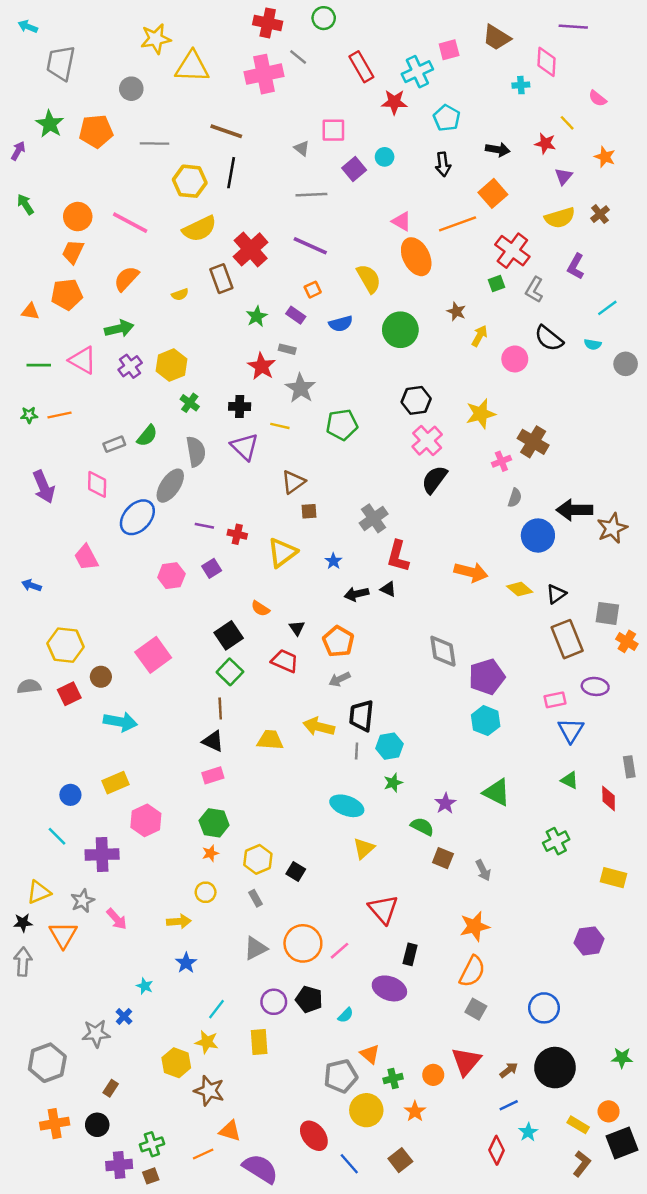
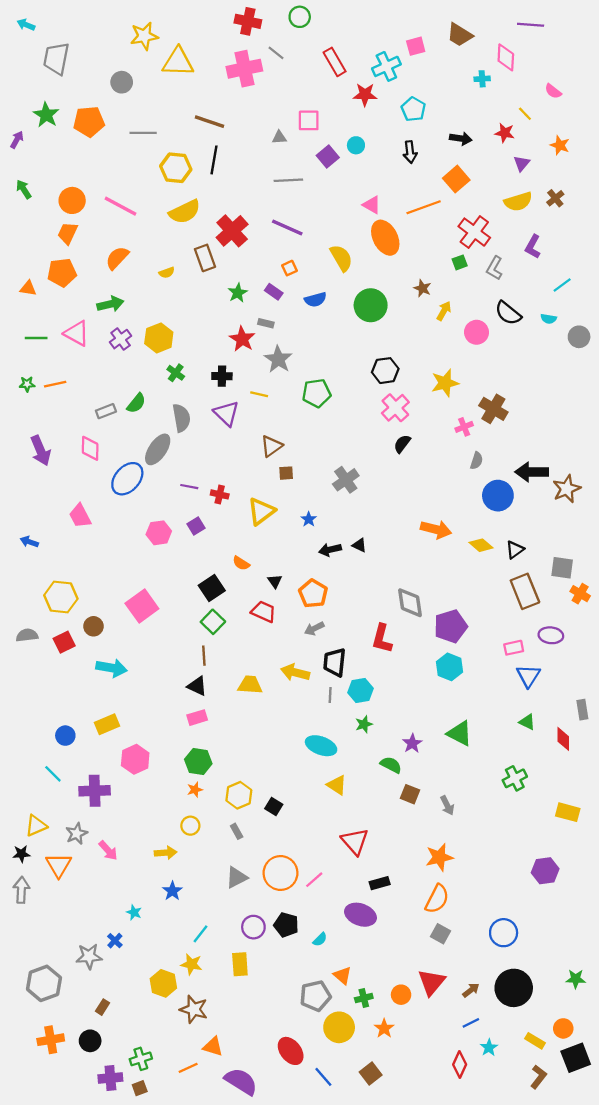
gray triangle: (302, 148) -> (279, 137), turned -42
black semicircle: (434, 480) -> (402, 444), size x0.7
red L-shape: (398, 556) -> (382, 639), moved
yellow triangle: (364, 848) -> (337, 785), turned -45
black rectangle: (410, 954) -> (380, 883), turned 60

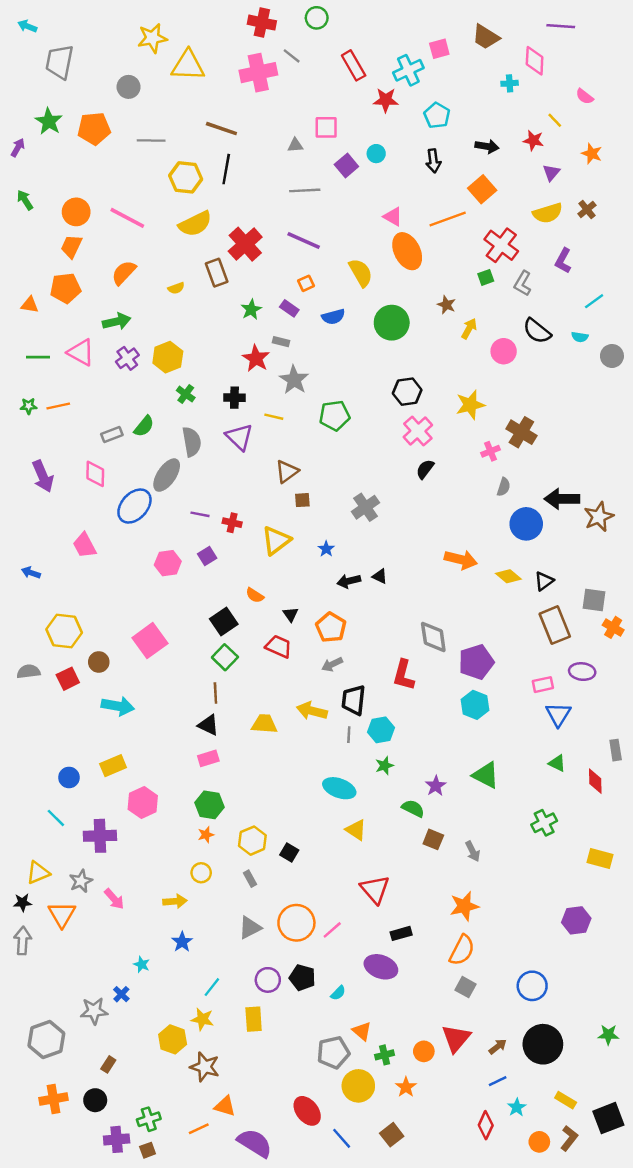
orange circle: (563, 1028) -> (539, 1142), moved

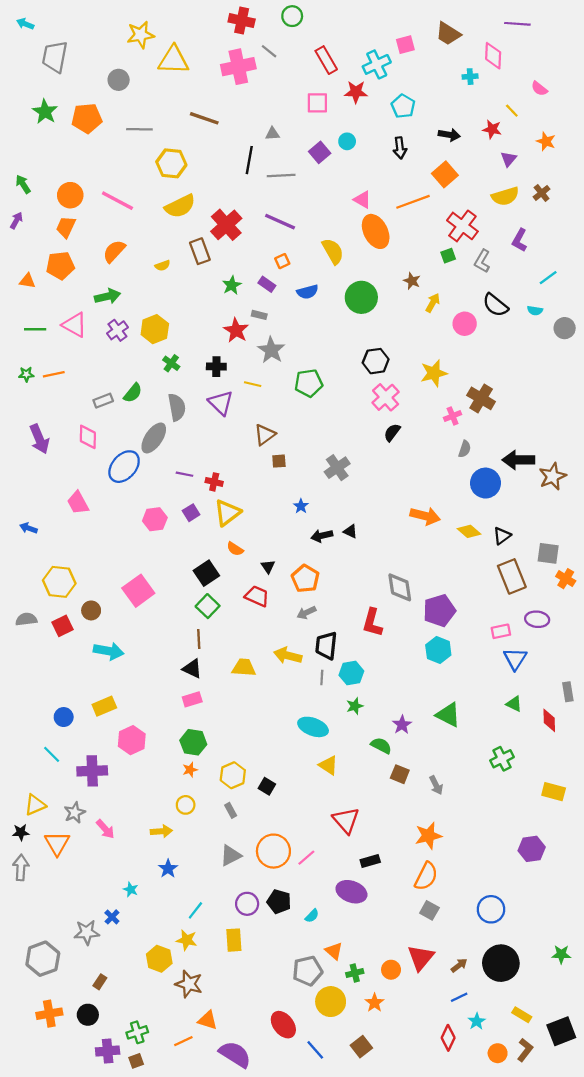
pink square: (326, 127) -> (317, 103), moved
purple arrow: (18, 148) -> (16, 220), moved
black line: (226, 169) -> (249, 160), moved
yellow triangle: (276, 541) -> (227, 513), moved

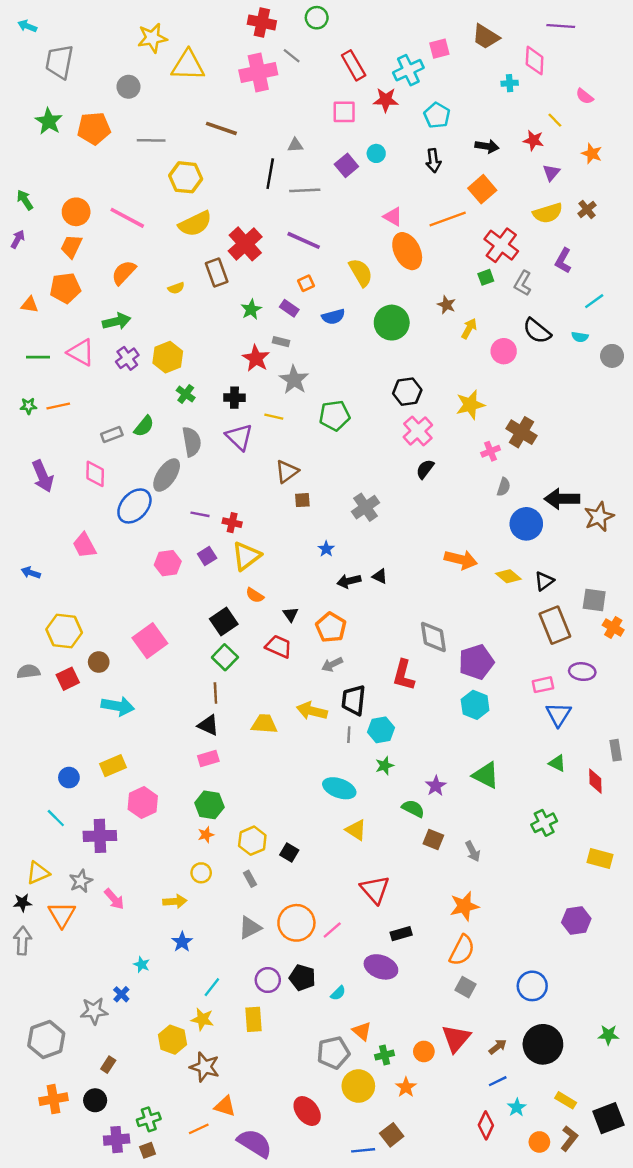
blue line: (315, 1050) -> (363, 1150), moved, turned -55

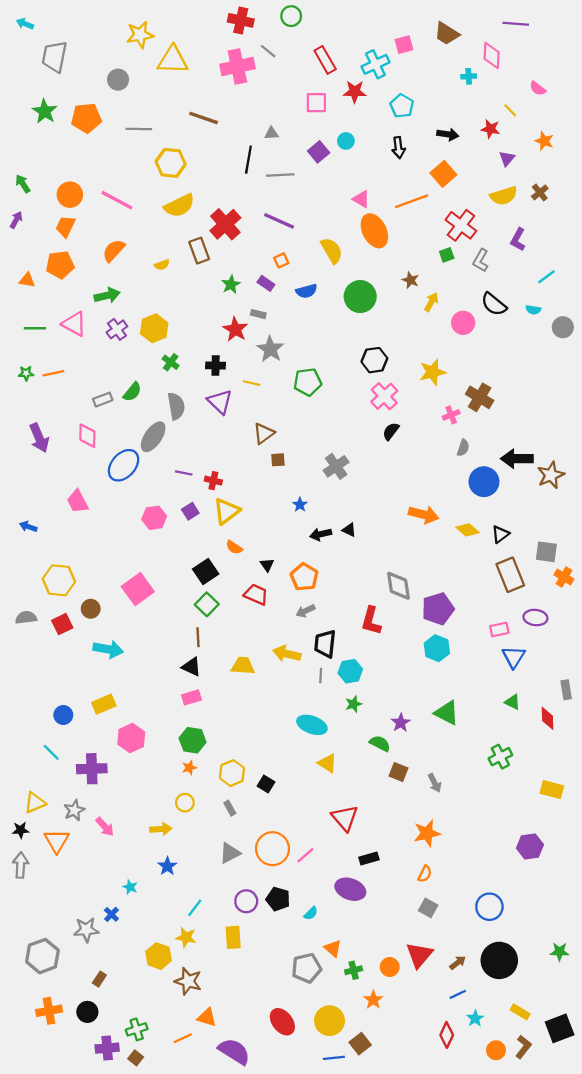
orange semicircle: (462, 950) -> (425, 874), size x0.6
yellow circle: (358, 1086) -> (329, 1021), moved
brown square: (148, 1150) -> (136, 1058), turned -32

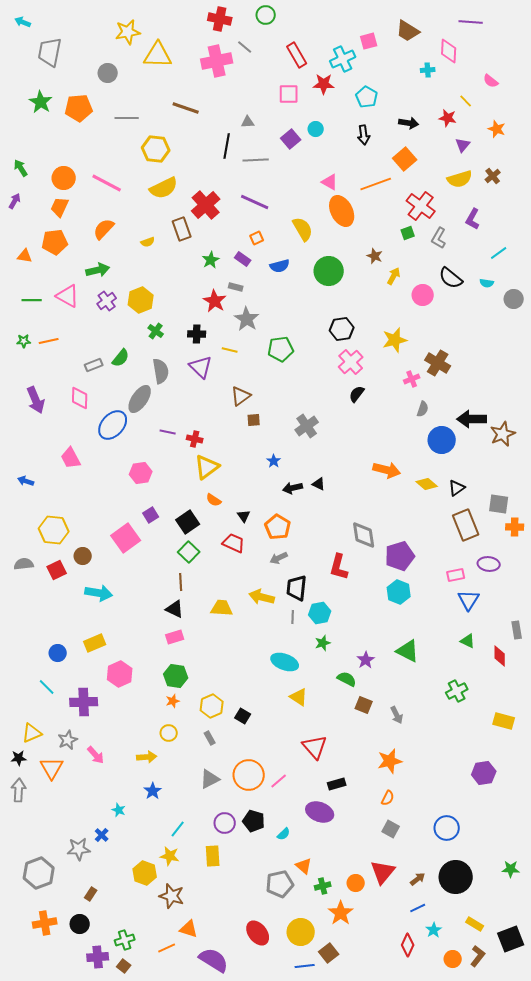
purple square: (190, 511) -> (151, 515), moved
orange cross: (564, 577) -> (515, 527), turned -30
orange star: (373, 1000) -> (341, 913), size x1.4

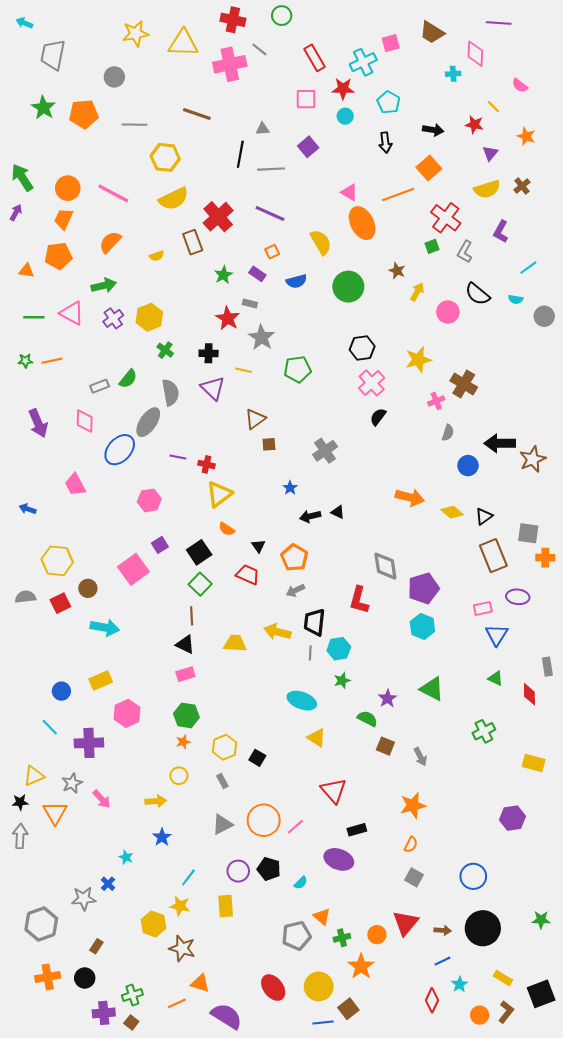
yellow triangle: (158, 55) -> (183, 43), moved
cyan circle: (316, 129) -> (345, 116), moved
green arrow: (21, 168) -> (22, 178), size x1.5
blue circle: (442, 440) -> (468, 466), size x0.7
brown arrow: (418, 879) -> (443, 930), turned 42

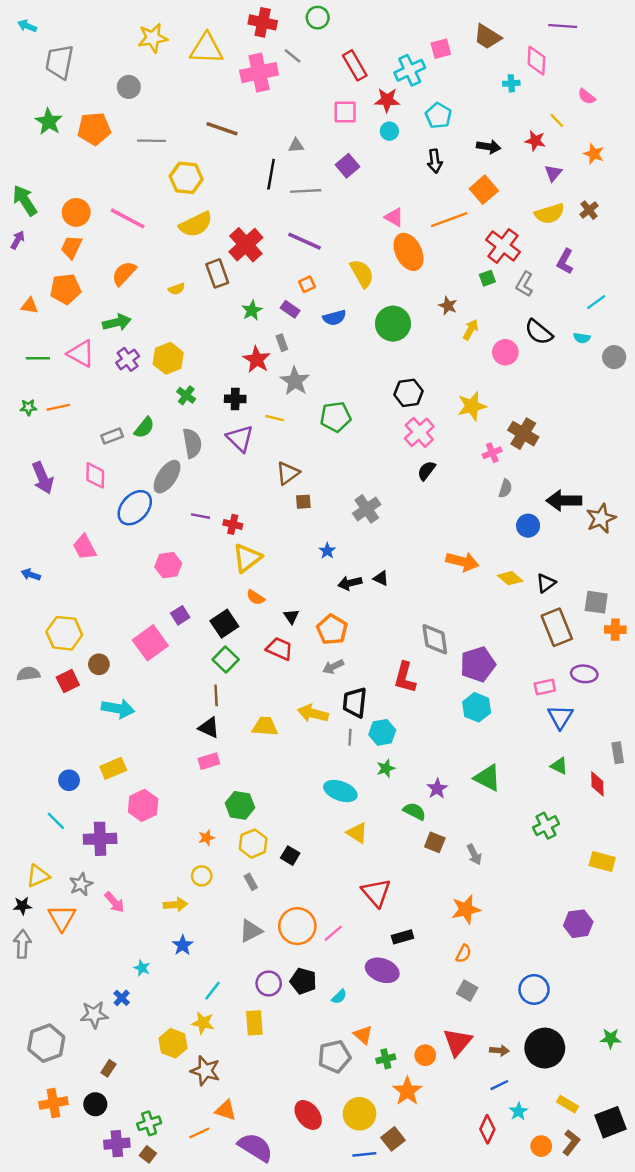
gray rectangle: (250, 304) -> (282, 343), turned 56
green hexagon: (186, 715) -> (240, 805), moved

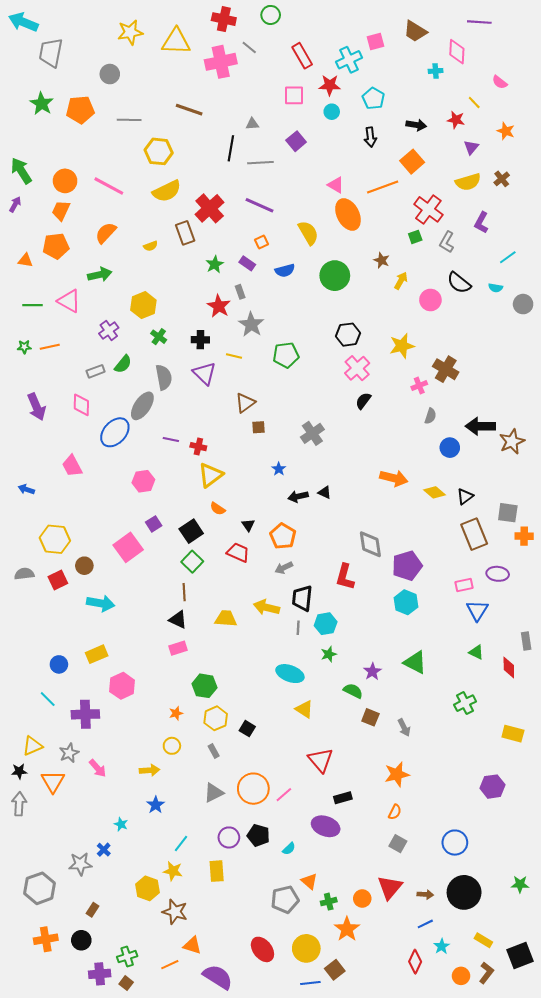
cyan arrow: (27, 26) -> (23, 22), size x1.8
purple cross: (128, 359) -> (109, 331), moved

